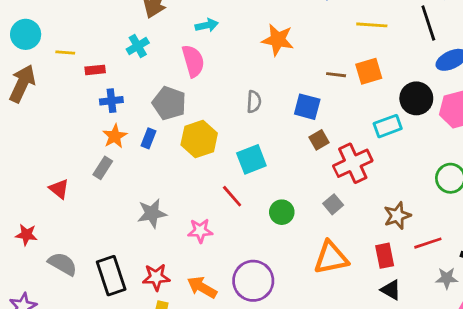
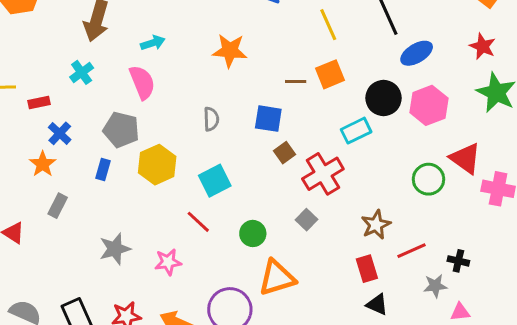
yellow line: (372, 25) -> (328, 25), turned 68
blue cross: (111, 101) -> (60, 133), turned -35
orange star: (115, 136) -> (43, 164), moved
orange triangle: (331, 258) -> (277, 278), moved

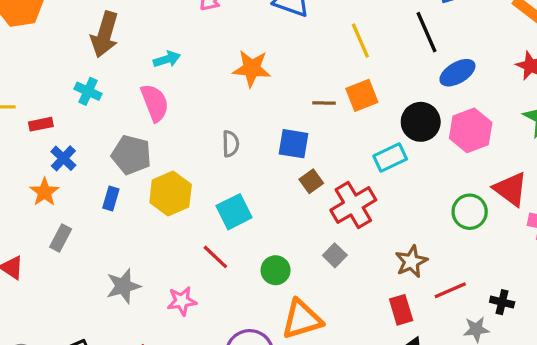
cyan cross: (82, 72) -> (88, 91), turned -30

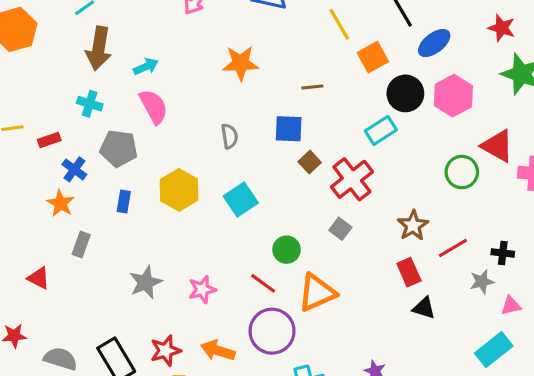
cyan arrow: (167, 59) -> (146, 67), moved
orange square: (362, 95) -> (373, 57), moved
gray pentagon: (131, 155) -> (119, 148), moved
red line: (215, 257) -> (263, 283), moved

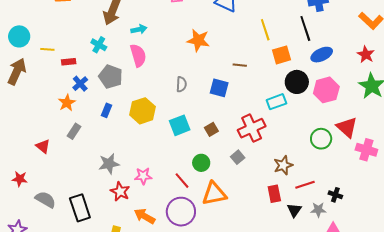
brown square: (310, 162) -> (211, 129), moved
black triangle: (424, 308) -> (294, 210), moved, turned 35
red star: (166, 351) -> (120, 192), moved, turned 30

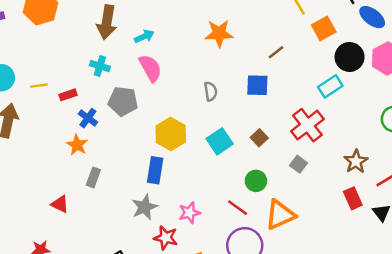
blue ellipse: (322, 55) -> (372, 17), turned 75
brown line: (240, 65) -> (276, 52), turned -32
blue rectangle: (106, 110) -> (155, 170), moved, size x1.5

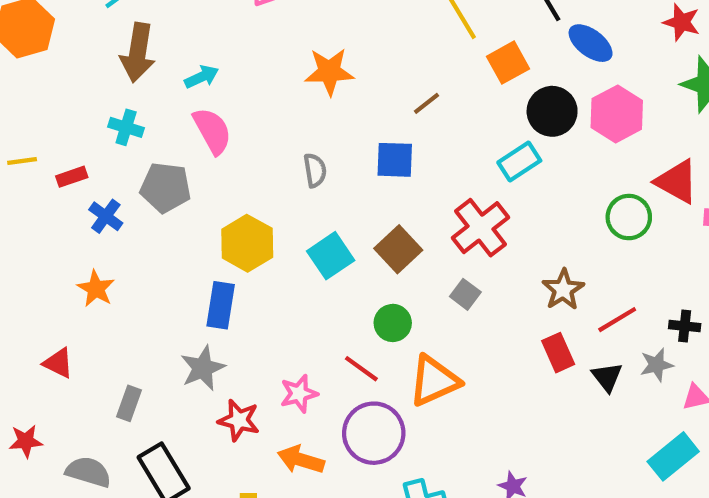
brown square: (259, 138) -> (398, 249), size x1.5
orange star: (77, 145) -> (96, 289), moved
gray rectangle: (93, 177) -> (129, 403), moved
pink star: (189, 213) -> (299, 394), moved

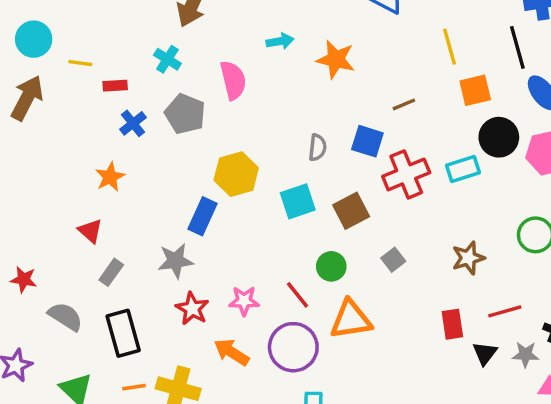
cyan arrow: (202, 77) -> (280, 41), moved
gray semicircle: (315, 170) -> (317, 147), moved
red cross: (480, 228) -> (406, 174), moved
brown star: (563, 290) -> (468, 258), moved
red triangle: (58, 363) -> (90, 231), moved

